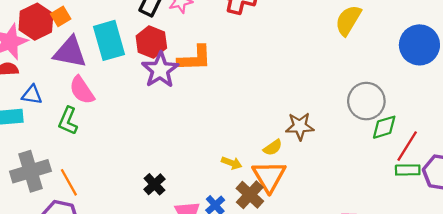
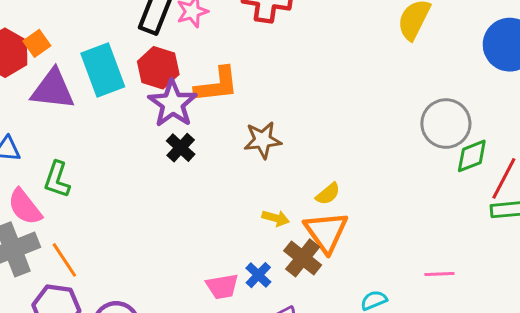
pink semicircle: (82, 90) -> (25, 207), moved
brown star: (300, 126) -> (263, 140), moved
black cross: (154, 184) -> (181, 148), moved

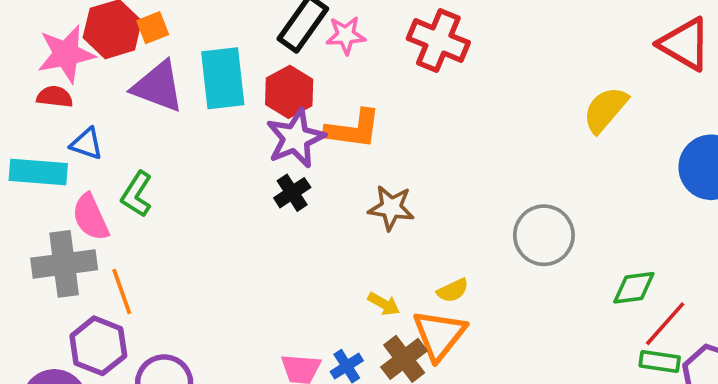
gray circle: (446, 124) -> (544, 235), moved

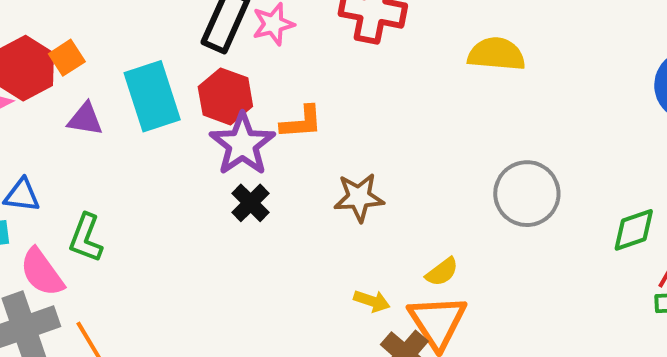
purple triangle: (158, 87) -> (85, 119), size x0.6
yellow semicircle: (605, 110) -> (496, 54), moved, turned 66
orange L-shape: (353, 129) -> (301, 122), size x0.7

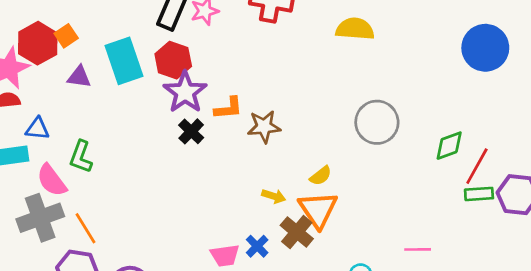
orange L-shape: (301, 122) -> (228, 108), moved

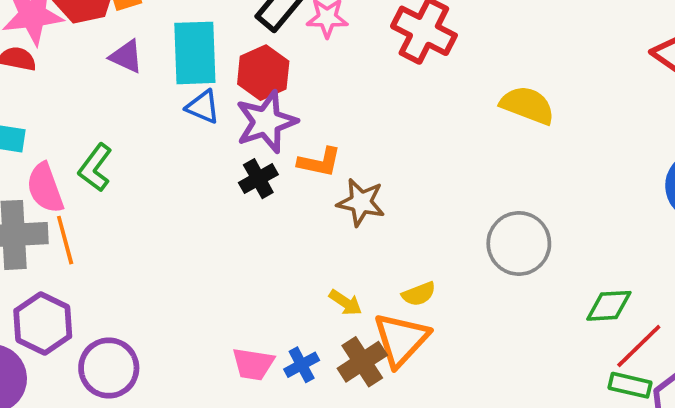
blue triangle: (37, 129) -> (203, 107), moved
orange line: (85, 228) -> (65, 240), moved

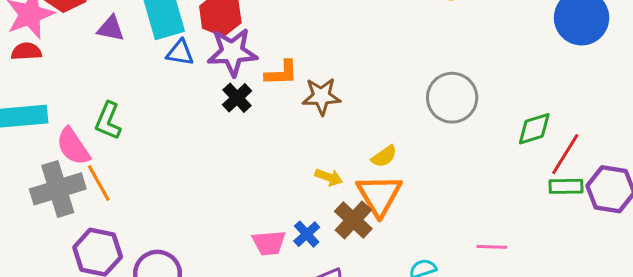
purple star: (266, 122) -> (232, 52), turned 30

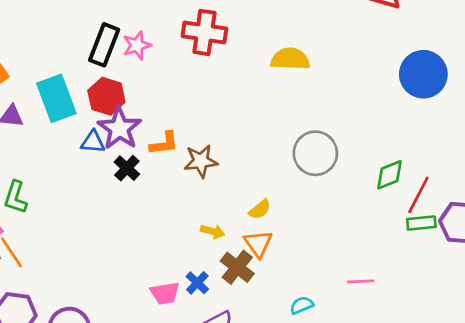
purple star: (232, 52) -> (119, 128), turned -30
blue triangle: (180, 53) -> (93, 142), moved
orange triangle: (379, 195) -> (258, 244), size x0.7

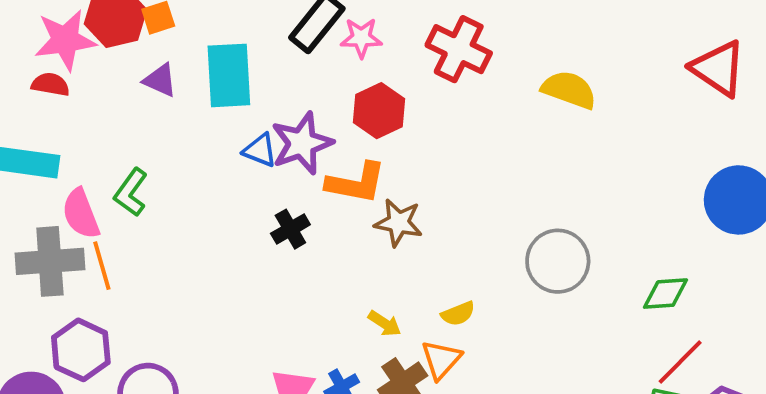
yellow semicircle: (290, 59) -> (569, 90), moved
red hexagon: (106, 96) -> (379, 111), moved
orange L-shape: (164, 143) -> (356, 183), size x1.4
black cross: (127, 168) -> (290, 229), moved
green diamond: (389, 175) -> (666, 294), moved

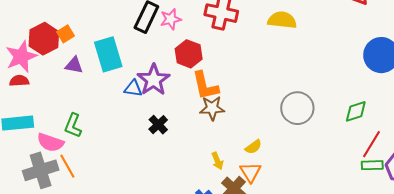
orange L-shape: (356, 183) -> (205, 86), moved, turned 80
pink semicircle: (81, 214) -> (50, 142), turned -36
yellow arrow: (385, 324) -> (217, 161), turned 48

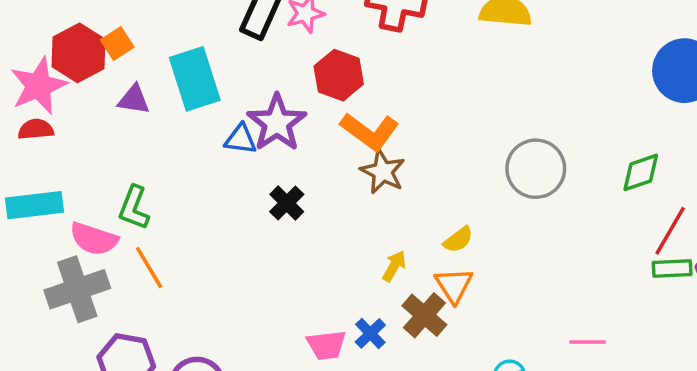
orange L-shape: (205, 86) -> (370, 131), turned -40
brown star: (212, 108) -> (383, 172), turned 30
yellow arrow: (217, 161) -> (394, 266), turned -126
orange line: (67, 166) -> (149, 268), moved

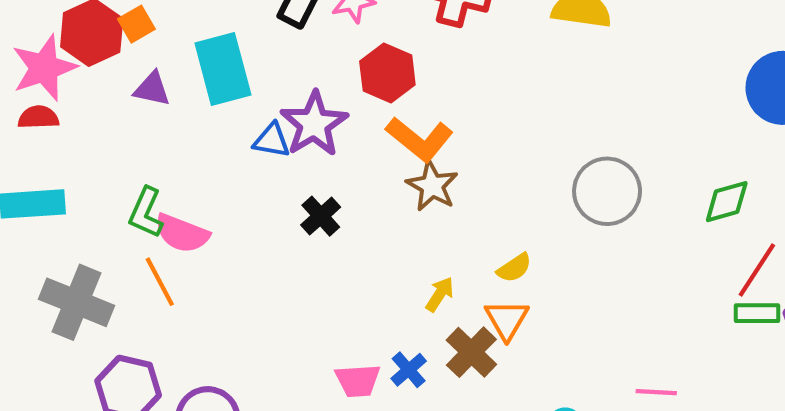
pink semicircle: (94, 239) -> (182, 233), moved
gray cross: (77, 289) -> (77, 302), turned 38

